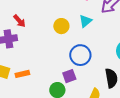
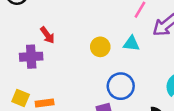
cyan triangle: (85, 21) -> (131, 44), turned 40

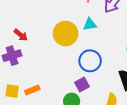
yellow circle: (100, 47) -> (66, 33), size x1.5

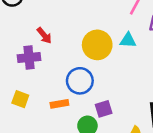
blue circle: (90, 61) -> (80, 81), moved
orange rectangle: (32, 90) -> (59, 104), moved

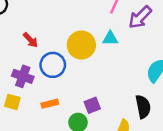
purple cross: (29, 58) -> (23, 76), moved, turned 30
blue circle: (80, 81) -> (53, 65), moved

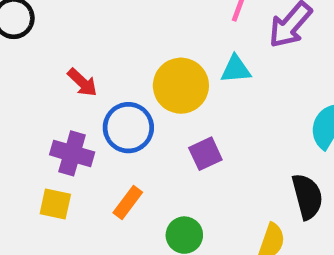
orange rectangle: (50, 104) -> (128, 202), turned -35
purple square: (92, 105) -> (205, 154), moved

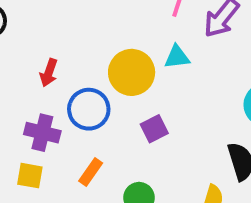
red arrow: (82, 82) -> (49, 73), turned 68

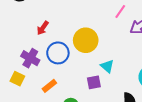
cyan triangle: (177, 57) -> (107, 66), moved, turned 32
purple square: (154, 129) -> (94, 82), moved

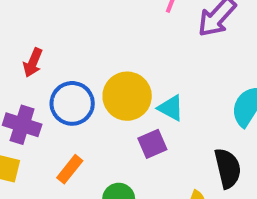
yellow circle: (86, 40) -> (127, 96), moved

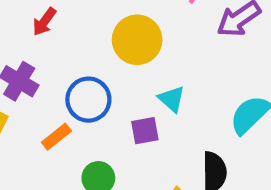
yellow circle: (127, 96) -> (137, 40), moved
blue circle: (72, 103) -> (88, 100), moved

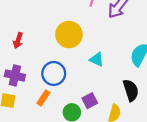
purple square: (145, 131) -> (90, 101), moved

